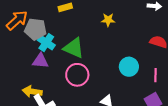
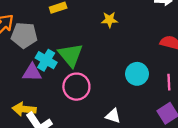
cyan cross: (46, 43) -> (46, 60), moved
green triangle: (74, 48) -> (71, 55), turned 30

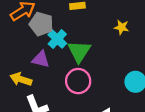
cyan cross: (46, 60) -> (57, 39), moved
yellow arrow: (24, 109) -> (21, 79), moved

